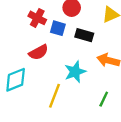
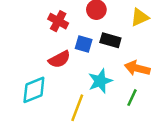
blue square: (58, 28) -> (84, 44), moved
green line: (104, 99) -> (132, 98), moved

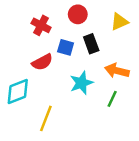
black rectangle: (110, 40) -> (91, 44), turned 54
yellow line: (77, 108) -> (46, 118), moved

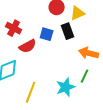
yellow triangle: (119, 22) -> (78, 13), moved
red cross: (41, 25) -> (14, 28), moved
cyan star: (81, 83) -> (66, 87), moved

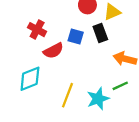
green line: (85, 76) -> (120, 86), turned 40
yellow line: (31, 92) -> (67, 95), moved

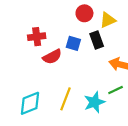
red cross: (37, 30) -> (37, 37), turned -35
cyan diamond: (30, 79) -> (30, 103), moved

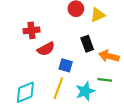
black rectangle: (97, 40) -> (87, 44), moved
blue square: (73, 43) -> (66, 65), moved
green line: (116, 90) -> (105, 80), turned 32

